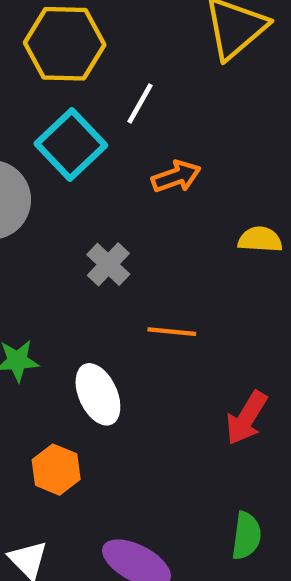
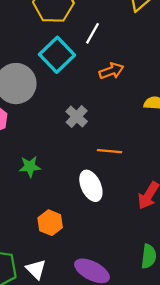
white ellipse: (98, 394) -> (91, 186), moved

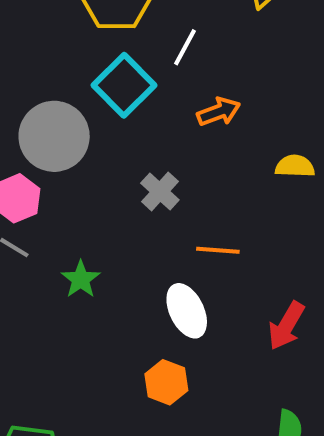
green star: (30, 167) -> (81, 279), turned -30
orange hexagon: (50, 223) -> (166, 382), moved

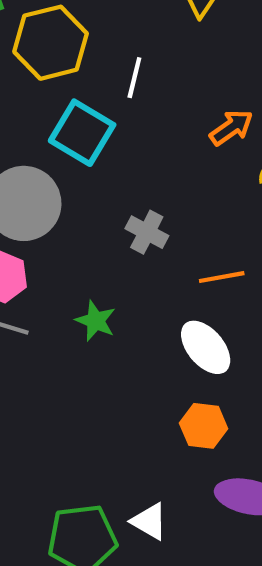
orange arrow: (219, 112) -> (231, 128), moved
green star: (81, 279) -> (96, 321), moved

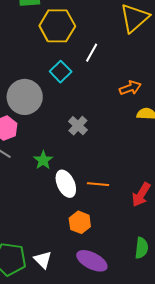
cyan square: (82, 133) -> (61, 72), size x0.7
orange line: (222, 277) -> (98, 184), moved
white ellipse: (206, 347) -> (66, 184), moved

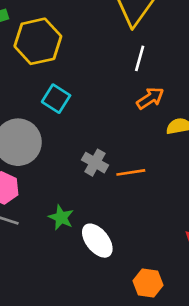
white line: (92, 53) -> (140, 58), moved
orange line: (98, 184) -> (131, 172), moved
orange hexagon: (80, 222) -> (148, 283), moved

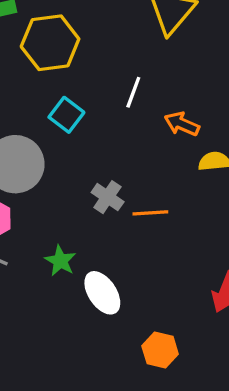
white line: (140, 58) -> (133, 92), moved
orange arrow: (150, 98) -> (182, 124), turned -128

